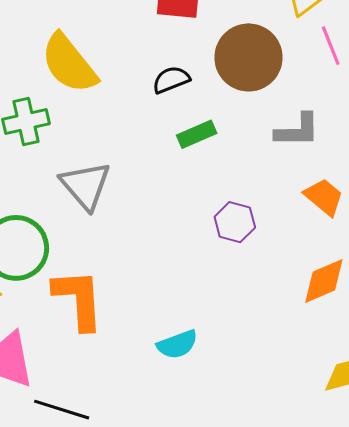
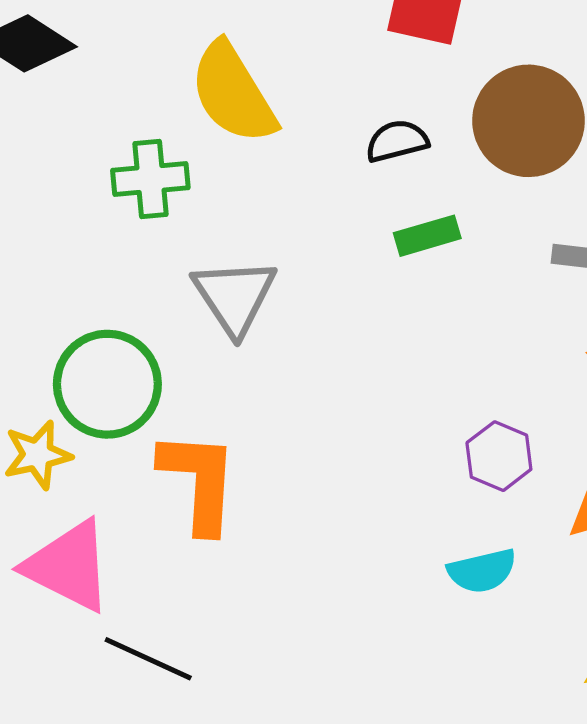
purple hexagon: (235, 222) -> (499, 456), moved
cyan semicircle: (177, 344) -> (482, 571), moved

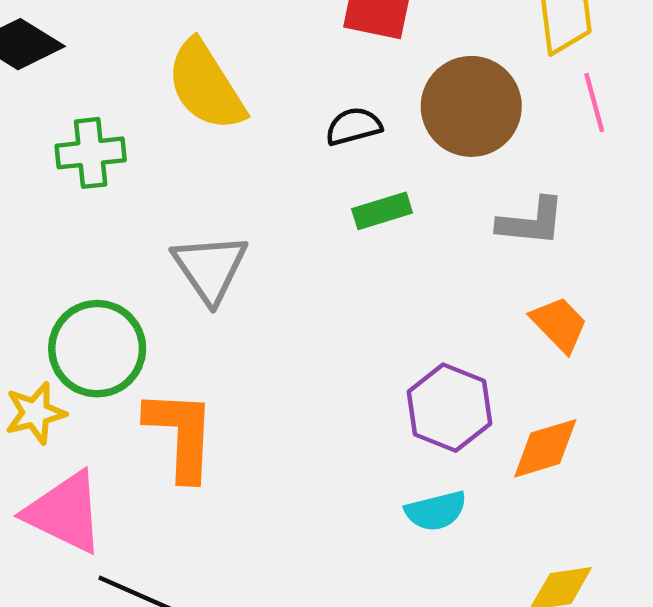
green cross: (150, 179) -> (91, 153), moved
purple hexagon: (499, 456) -> (449, 408), size x1.4

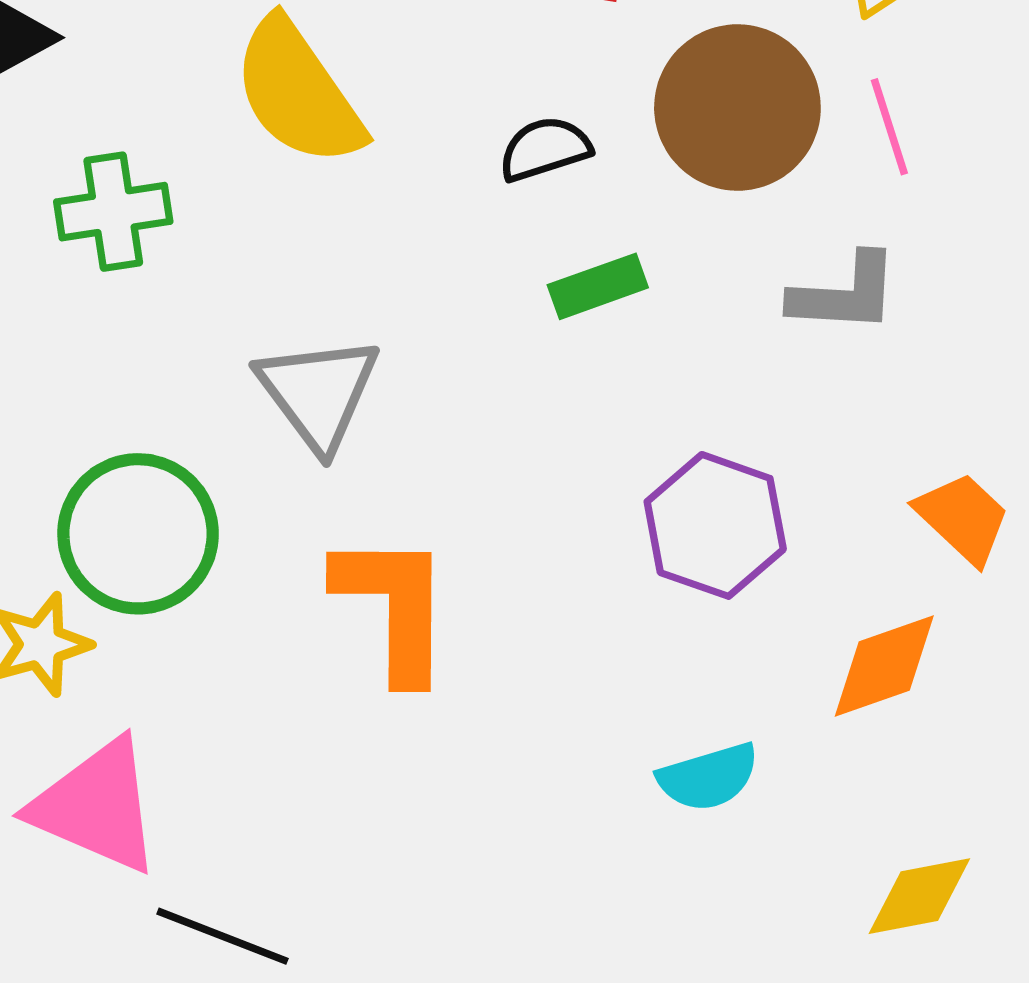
pink line: (594, 103) -> (889, 127), moved
orange trapezoid: (559, 324) -> (963, 518), moved
purple hexagon: (449, 408) -> (715, 525), moved
orange L-shape: (181, 435) -> (394, 607), moved

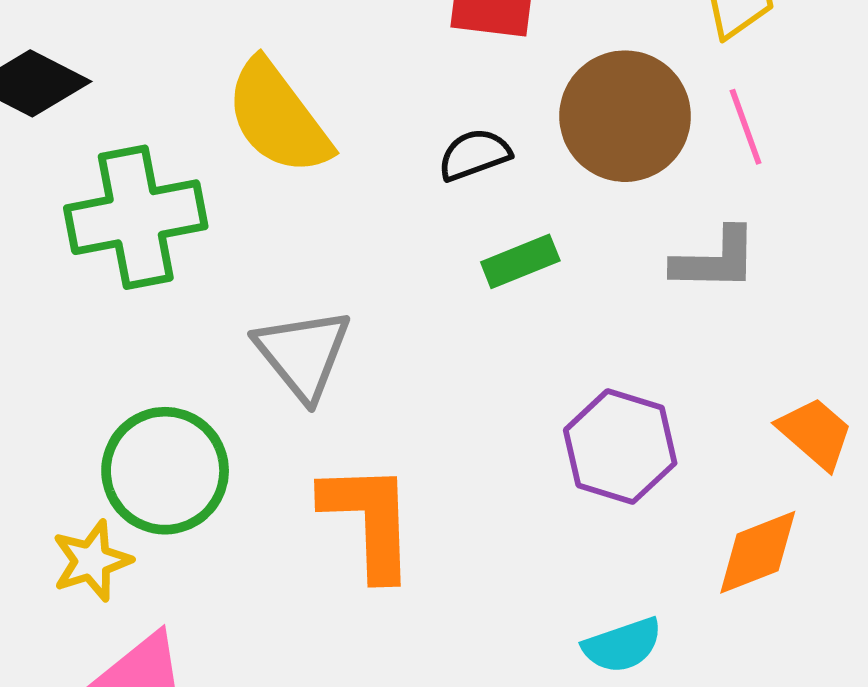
green cross: (113, 212) -> (136, 217), size x1.5

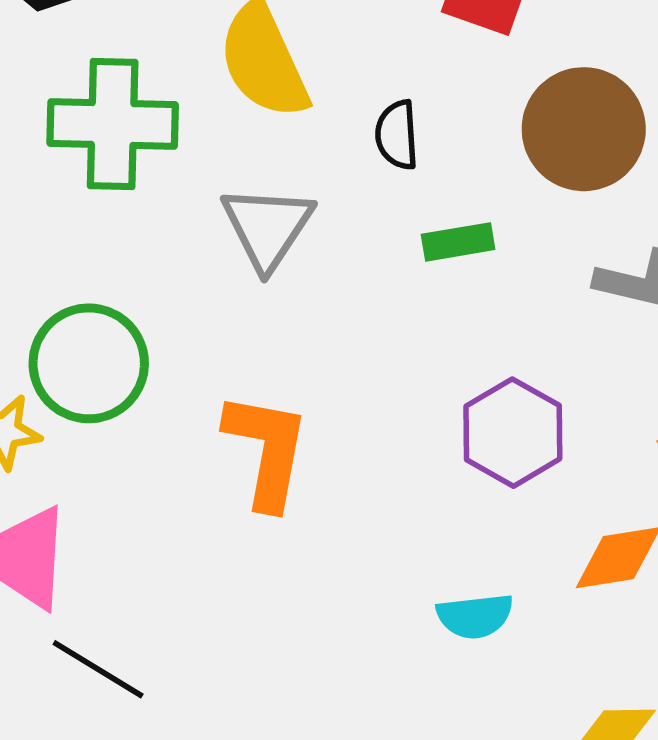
black semicircle: (474, 155) -> (397, 135), moved, turned -86
gray triangle: (303, 354) -> (267, 227), moved

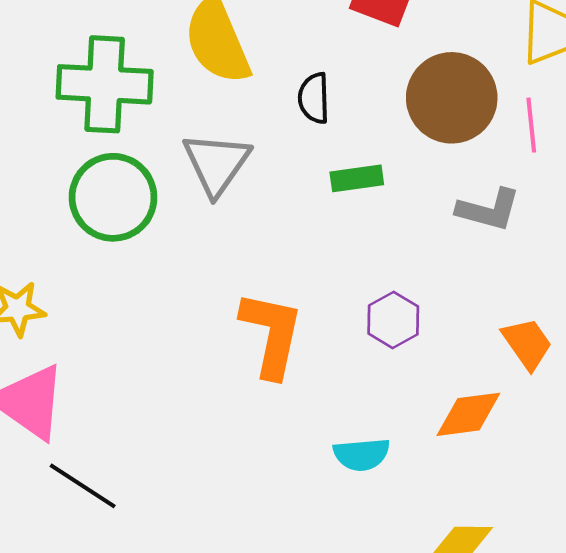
green circle: (89, 363) -> (113, 197), moved
purple hexagon: (513, 433) -> (393, 320), size x0.7
orange L-shape: (267, 450) -> (272, 334), moved

